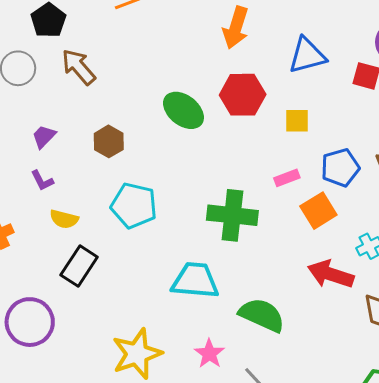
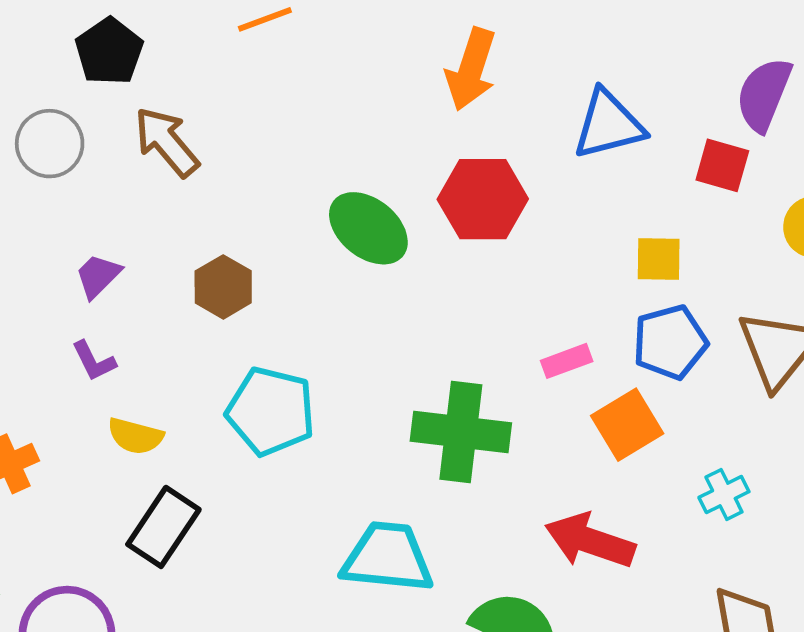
yellow square: (297, 121) -> (659, 259), moved
red arrow: (331, 274) -> (590, 541), moved

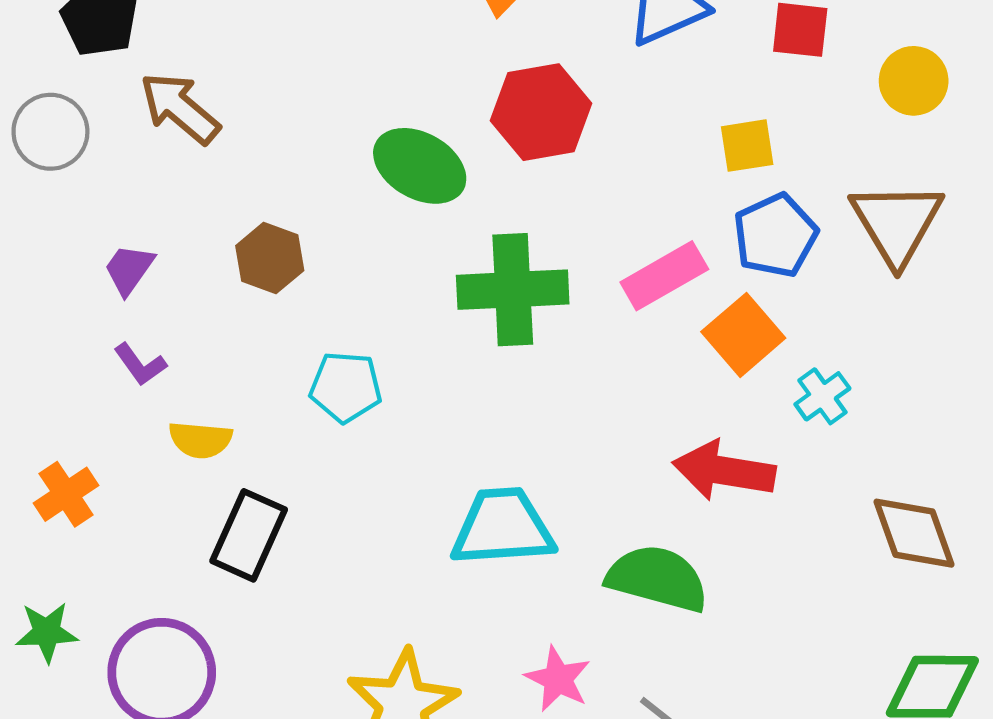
pink rectangle: (567, 361) -> (664, 276), size x1.5
cyan pentagon: (271, 411) -> (346, 387), size x0.7
green cross: (461, 432) -> (513, 290), moved
cyan cross: (724, 495) -> (822, 396), moved

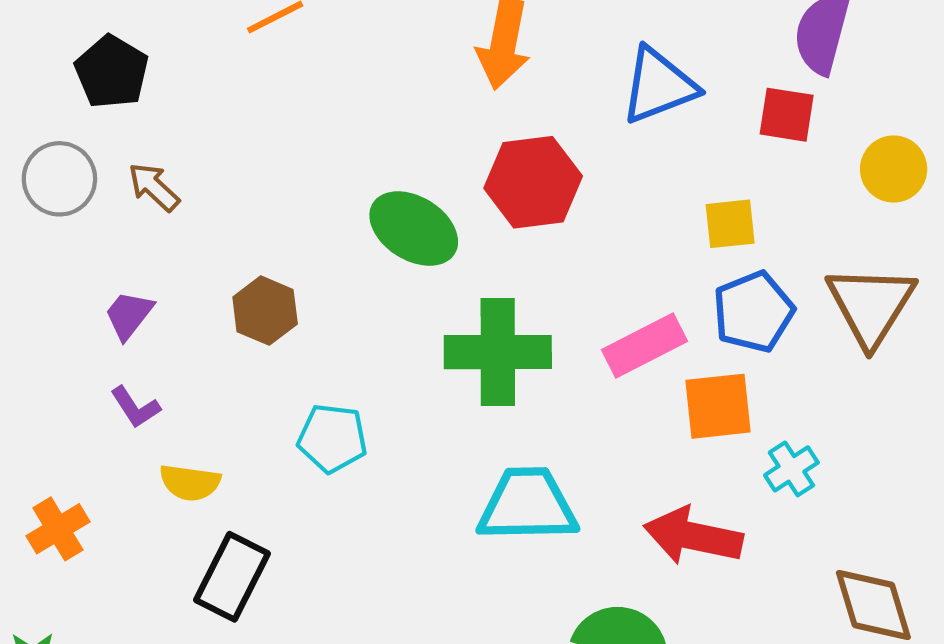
brown arrow: (180, 108) -> (154, 187), moved, size x0.7
orange square: (743, 335) -> (718, 406), turned 32
cyan trapezoid: (503, 527) -> (527, 505), moved

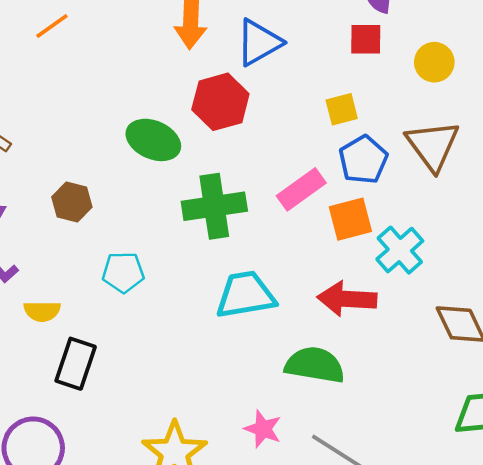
blue triangle: (659, 86) -> (259, 42), moved
cyan cross: (791, 469) -> (400, 250), size x1.5

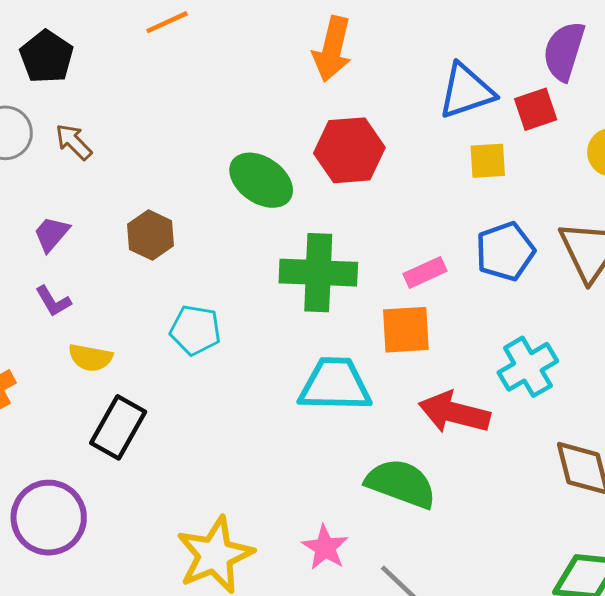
red square: (366, 39) -> (536, 109), turned -30
blue triangle: (259, 42) -> (466, 91), moved
yellow square: (342, 109) -> (488, 161), moved
pink rectangle: (301, 189) -> (425, 272), size x0.7
orange square: (350, 219) -> (406, 330), moved

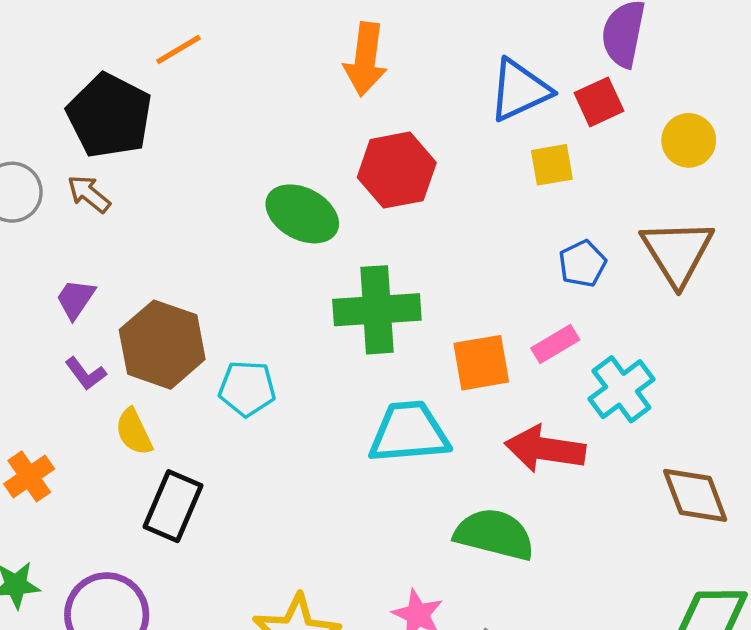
black pentagon: (47, 57) -> (109, 116), moved, size x1.4
brown hexagon: (151, 235) -> (162, 345), moved, size x1.6
blue pentagon: (505, 251) -> (582, 264), size x0.7
pink rectangle: (425, 272) -> (555, 344), moved
yellow semicircle: (90, 358) -> (134, 432), turned 60

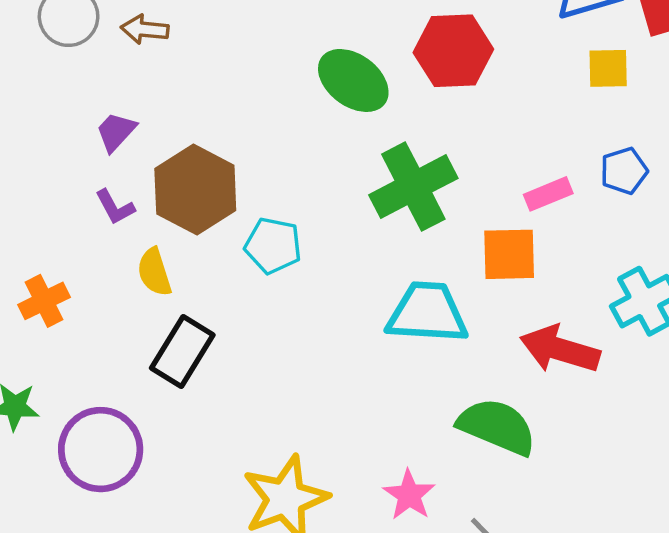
brown arrow: (89, 194) -> (145, 29), turned -42
green cross: (377, 310) -> (413, 187), turned -32
pink rectangle: (555, 344) -> (548, 194), moved

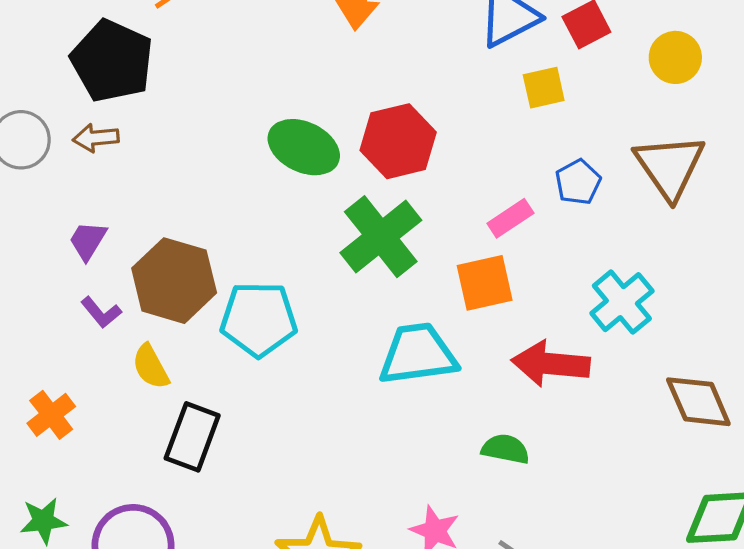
red hexagon: (453, 51) -> (398, 141), moved
cyan pentagon: (273, 246) -> (259, 319), size x1.4
green semicircle: (497, 427) -> (505, 449), size x0.6

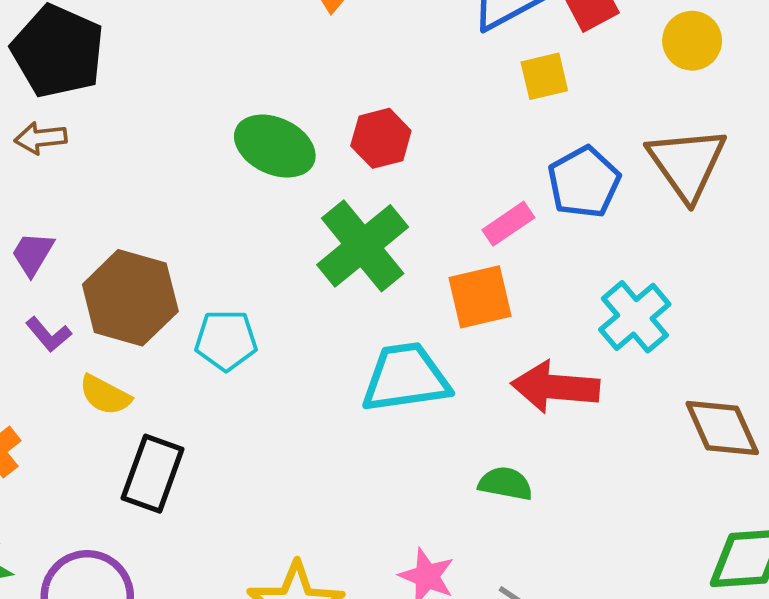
red hexagon: (398, 141) -> (381, 138), size x0.7
blue pentagon: (578, 182) -> (584, 182), size x1.4
cyan pentagon: (259, 319) -> (226, 340), size x0.7
yellow semicircle: (151, 367) -> (105, 395), turned -33

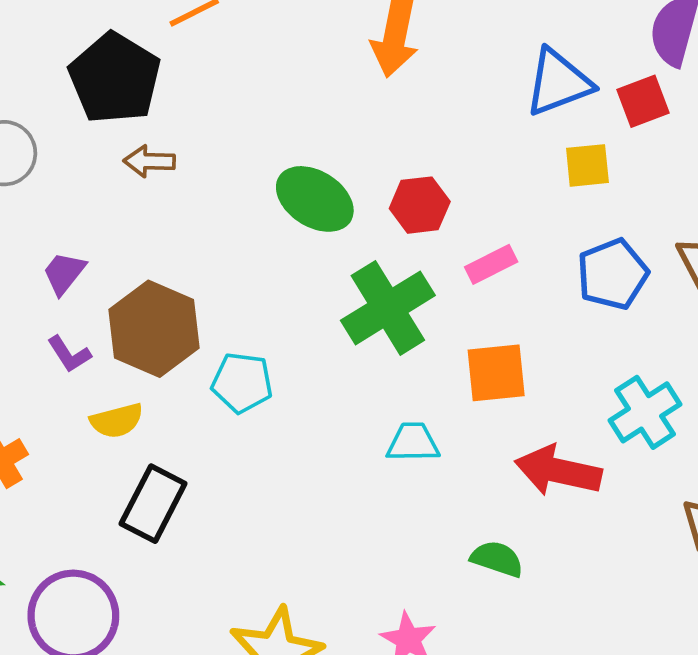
brown arrow: (41, 138) -> (149, 161), moved
pink rectangle: (508, 224) -> (491, 264), moved
cyan trapezoid: (406, 378) -> (413, 442), size x0.6
yellow semicircle: (105, 395) -> (117, 421), turned -50

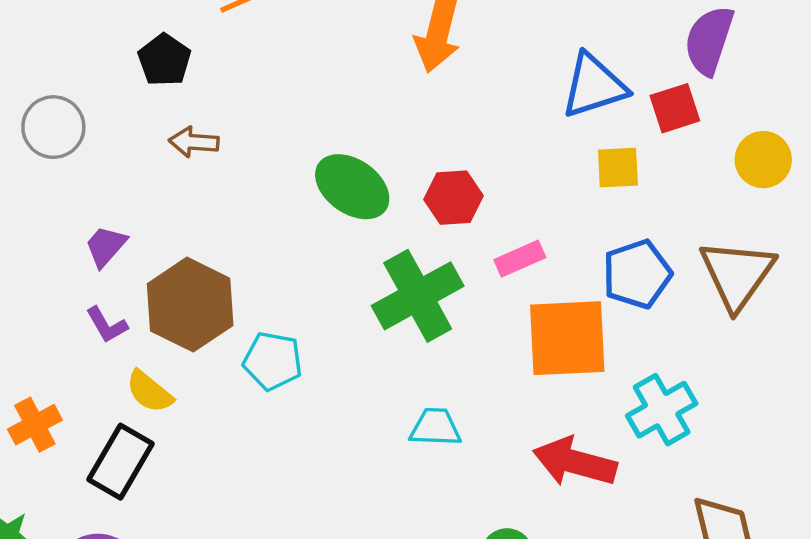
black pentagon: (115, 78) -> (164, 60), size x0.6
orange square: (496, 373) -> (567, 338), moved, size x1.4
yellow semicircle: (117, 421) -> (149, 392), turned 51
black rectangle: (153, 504) -> (120, 462), moved

